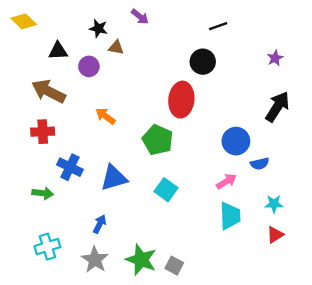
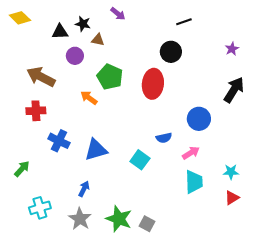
black triangle: (58, 51) -> (60, 32), moved
green pentagon: (158, 140) -> (110, 77), moved
blue semicircle: (260, 164) -> (164, 138), moved
green arrow: (43, 193) -> (22, 169), moved, turned -54

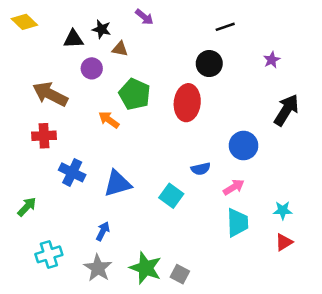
purple star: (232, 49) -> (272, 60), moved

